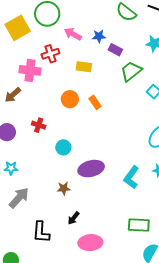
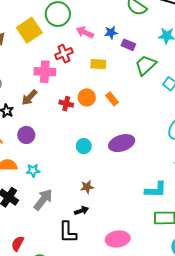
red cross: (39, 125) -> (66, 104), moved
purple ellipse: (91, 169) -> (122, 143), moved
cyan L-shape: (131, 177) -> (156, 190), moved, turned -120
black arrow: (74, 218) -> (81, 211), moved, turned -144

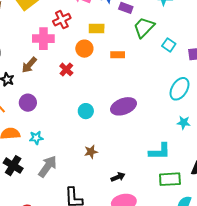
orange circle: (87, 97) -> (84, 49), moved
orange rectangle: (112, 99) -> (118, 55), moved, turned -48
red cross: (66, 104) -> (66, 69), turned 32
black arrow: (81, 211) -> (118, 177), moved

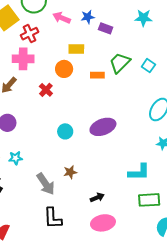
red cross: (62, 20) -> (30, 34), moved
green trapezoid: (144, 27) -> (120, 63), moved
gray arrow: (48, 166) -> (46, 184), moved, turned 110

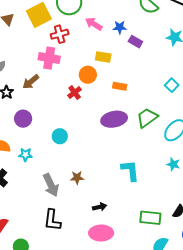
green trapezoid: (120, 63) -> (147, 118), moved
red cross: (46, 90) -> (75, 92), moved
purple ellipse: (103, 127) -> (114, 119), moved
cyan circle: (65, 131) -> (60, 136), moved
cyan L-shape: (139, 172) -> (130, 170), moved, turned -105

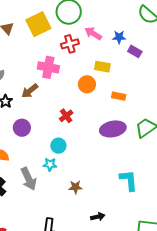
red cross: (60, 34) -> (70, 44), moved
red cross: (75, 92) -> (66, 116), moved
cyan star: (25, 155) -> (50, 164), moved
gray arrow: (51, 185) -> (29, 179), moved

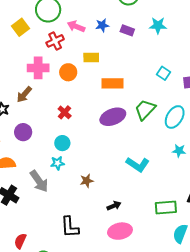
yellow square: (38, 24) -> (21, 27), size x0.7
purple rectangle: (135, 51) -> (127, 30), moved
orange circle: (87, 84) -> (68, 72), moved
orange rectangle: (119, 96) -> (113, 83), size x1.5
cyan L-shape: (129, 180) -> (138, 164), turned 140

